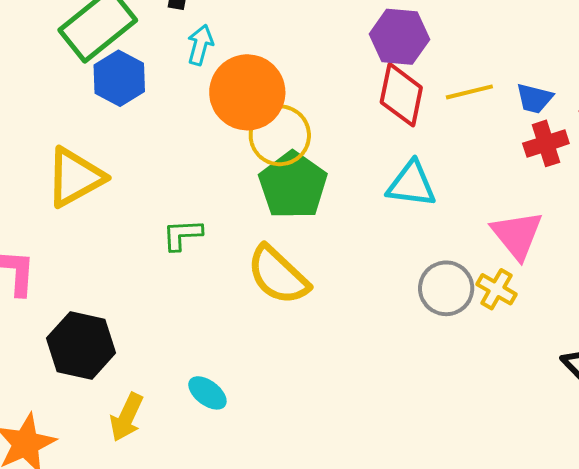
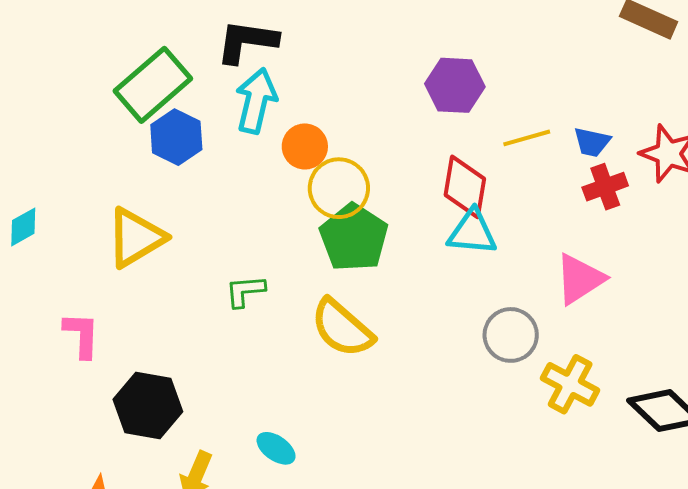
cyan arrow: (200, 45) -> (256, 101), size x1.6
orange circle: (247, 92) -> (305, 146), size x0.6
red diamond: (401, 95) -> (465, 187), moved
pink triangle: (517, 235) -> (580, 279), turned 38
yellow cross: (496, 289) -> (570, 384), moved, size x1.4

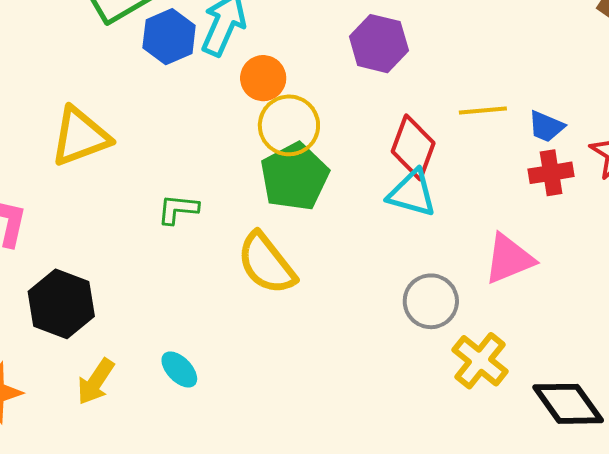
purple hexagon: (455, 85) -> (379, 44), moved
blue hexagon: (176, 137) -> (169, 37), moved

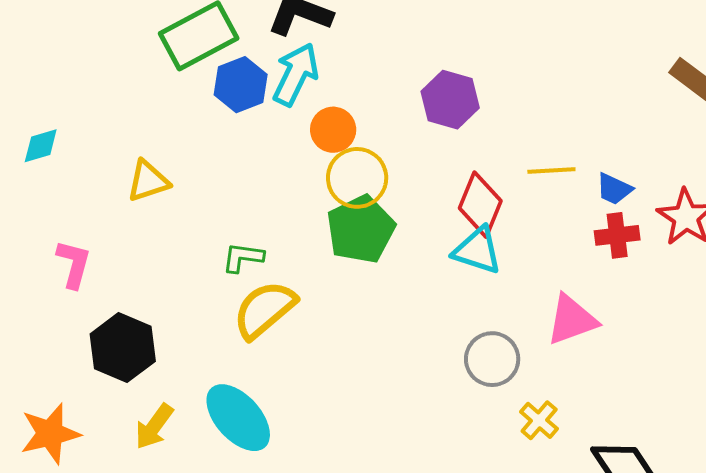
yellow triangle: (80, 137) -> (148, 181), size x0.7
yellow semicircle: (266, 263) -> (265, 309), moved, turned 86
yellow cross: (480, 361) -> (539, 420), size x0.7
cyan ellipse: (179, 370) -> (238, 418), size x1.8

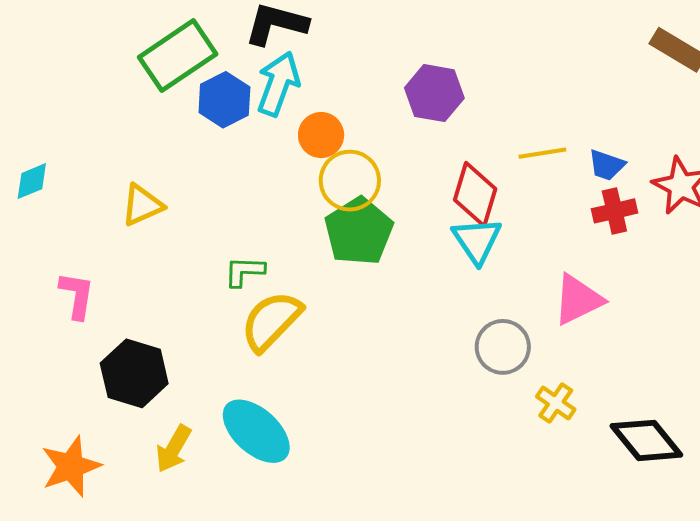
cyan triangle: (477, 250) -> (477, 240), turned 44

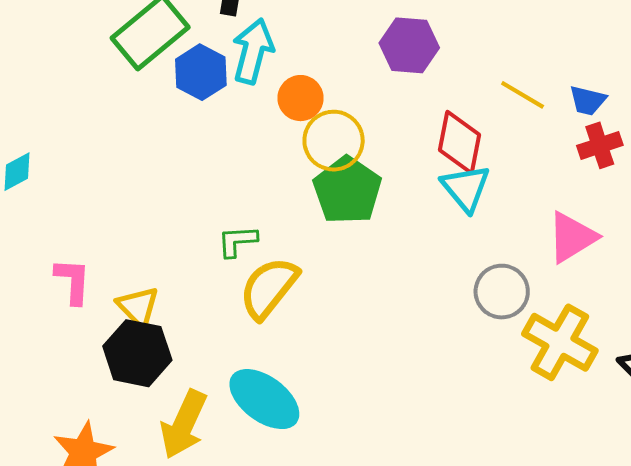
yellow line: (542, 153) -> (523, 95), turned 45
yellow triangle: (142, 205) -> (138, 307), moved, turned -45
yellow cross: (556, 403) -> (560, 342), size x1.8
yellow arrow: (173, 449) -> (184, 424), size x1.4

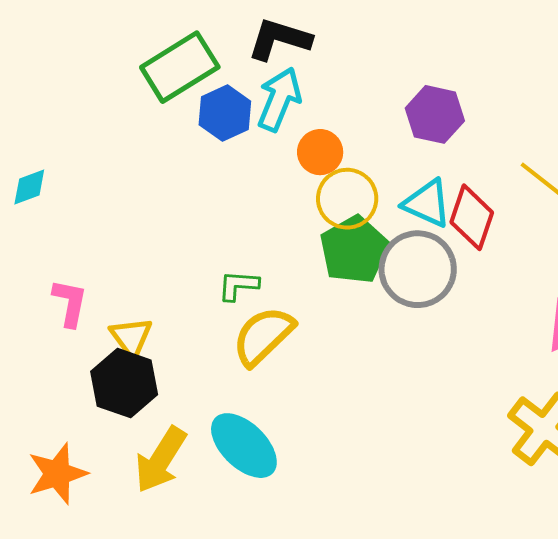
cyan triangle: (466, 188) -> (427, 203), moved, turned -34
gray circle: (502, 292) -> (418, 269), moved, size x1.4

